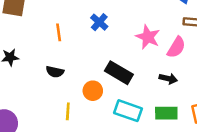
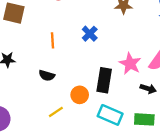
pink star: (148, 37) -> (130, 64), moved
black rectangle: (119, 73) -> (104, 80), turned 65
yellow line: (68, 111) -> (56, 112), turned 49

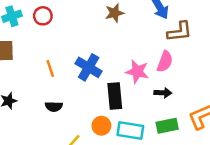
blue cross: (90, 34) -> (89, 67), moved, size x1.5
orange circle: (80, 95) -> (101, 126), moved

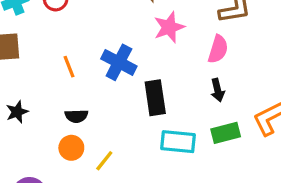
pink star: (137, 72) -> (169, 27), moved, turned -30
black arrow: (163, 93) -> (218, 90), turned 77
orange circle: (101, 126) -> (71, 148), moved

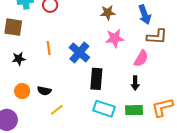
black star: (17, 112) -> (19, 59), moved
black semicircle: (76, 116) -> (44, 91), moved
orange circle: (71, 148) -> (22, 91), moved

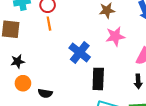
orange line: (49, 48) -> (49, 24), moved
orange circle: (22, 91) -> (23, 83), moved

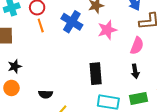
blue cross: (80, 52) -> (72, 22), moved
orange circle: (23, 83) -> (11, 88), moved

